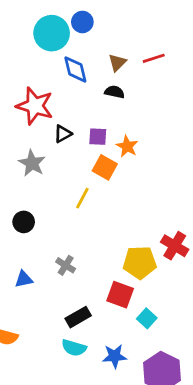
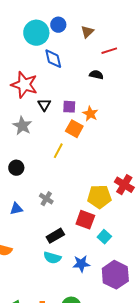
brown triangle: (117, 63) -> (87, 32), moved
black semicircle: (115, 92) -> (96, 75), moved
black triangle: (63, 134) -> (44, 105), turned -32

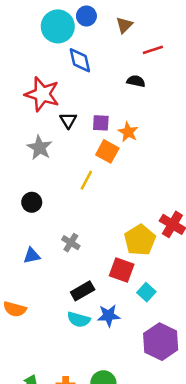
yellow pentagon: (99, 197) -> (140, 240), turned -30
blue star: (81, 264) -> (109, 316), moved

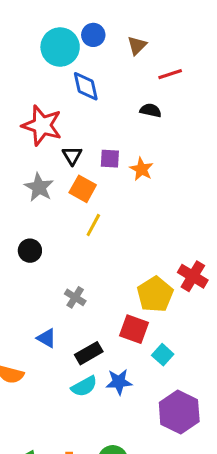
orange square: (107, 151) -> (83, 189), moved
blue triangle: (32, 256) -> (47, 338), moved, turned 42
cyan semicircle: (79, 319) -> (84, 386), turned -45

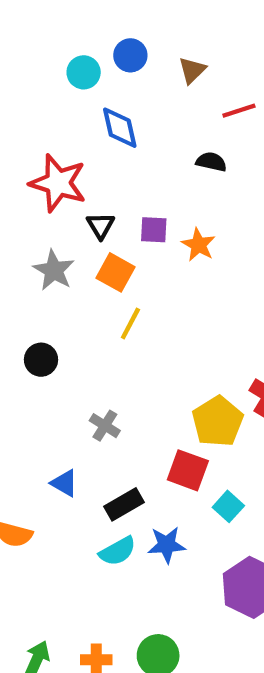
cyan circle: (60, 47) -> (84, 72), size x0.6

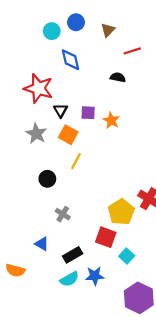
black circle: (41, 360) -> (47, 179), moved

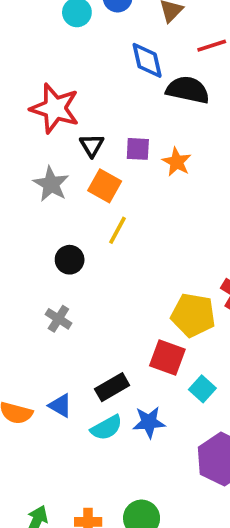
blue diamond: (70, 60) -> (147, 60), moved
black semicircle: (118, 77) -> (188, 90), size x1.6
yellow pentagon: (121, 212) -> (193, 315), turned -30
gray cross: (63, 214) -> (58, 319), moved
blue triangle: (42, 244) -> (60, 406), moved

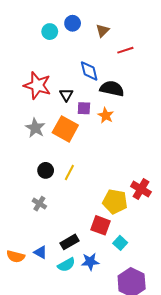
blue diamond: (147, 60) -> (89, 71), moved
black semicircle: (188, 90) -> (112, 89), moved
black triangle: (92, 145) -> (66, 95), moved
orange square: (105, 186) -> (65, 129), size x1.4
yellow line: (118, 230) -> (69, 172), moved

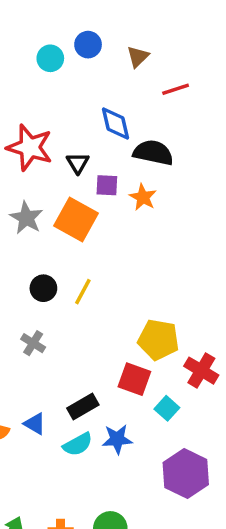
red cross: (141, 189) -> (201, 371), moved

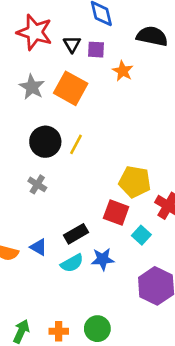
black semicircle: (153, 153) -> (152, 36), moved
purple square: (107, 185) -> (96, 50), moved
black circle: (43, 288) -> (45, 142), size x1.5

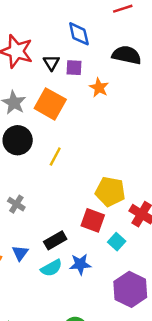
black circle: (45, 142) -> (18, 140), moved
gray cross: (37, 184) -> (16, 204), moved
blue triangle: (39, 247) -> (20, 253), turned 36

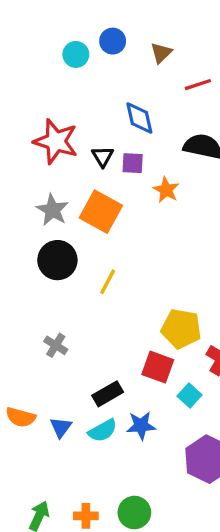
blue triangle: (20, 253) -> (61, 427), moved

